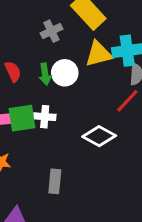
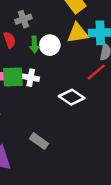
gray cross: (51, 31) -> (23, 19), moved
gray rectangle: (55, 181) -> (39, 141), moved, turned -66

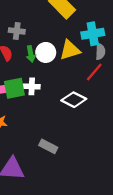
gray cross: (23, 19) -> (17, 31), turned 35
yellow triangle: (78, 33) -> (70, 50), moved

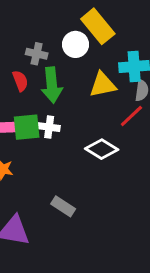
white circle: (46, 52) -> (75, 44), moved
green arrow: (31, 54) -> (52, 85), size x1.6

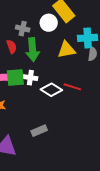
red line: (131, 116) -> (72, 87), moved, turned 60
white diamond: (102, 149) -> (51, 90), moved
gray rectangle: (63, 206) -> (39, 131), turned -56

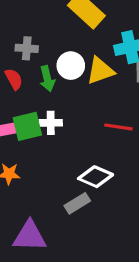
white circle: (49, 23) -> (71, 66), moved
green arrow: (33, 50) -> (47, 79), size x0.7
white diamond: (51, 90) -> (96, 177), moved

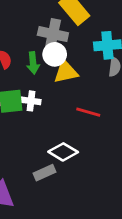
gray cross: (27, 48) -> (53, 34), moved, size x1.5
yellow triangle: (100, 71) -> (66, 72), moved

